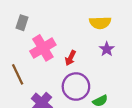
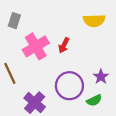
purple star: (107, 49) -> (101, 77), moved
red arrow: (70, 58) -> (64, 45), moved

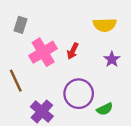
purple star: (101, 77) -> (112, 59), moved

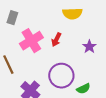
yellow semicircle: (105, 25) -> (72, 14), moved

